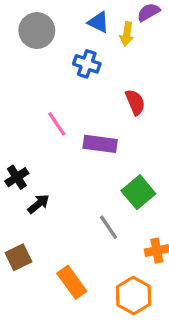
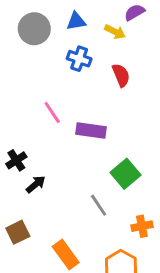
blue triangle: (98, 22) -> (76, 21), moved, turned -36
yellow arrow: (127, 34) -> (115, 32), turned -72
red semicircle: (135, 102) -> (121, 75), moved

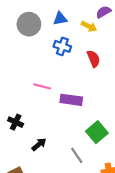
pink line: (52, 112) -> (42, 86), turned -42
black cross: (16, 160) -> (16, 122), turned -32
black arrow: (36, 184) -> (39, 144), moved

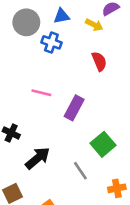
blue cross: (62, 46) -> (51, 42), moved
purple rectangle: (71, 100) -> (74, 108), turned -70
black arrow: (39, 144) -> (38, 158), size x1.5

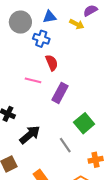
red semicircle: (99, 61) -> (52, 63), moved

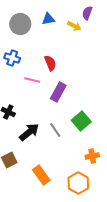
purple semicircle: (90, 11) -> (87, 13), turned -40
blue cross: (41, 39) -> (12, 58), moved
gray line: (65, 145) -> (55, 130), moved

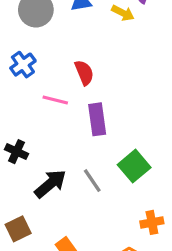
blue cross: (12, 58) -> (23, 65), turned 35
purple rectangle: (58, 92) -> (97, 119), turned -36

